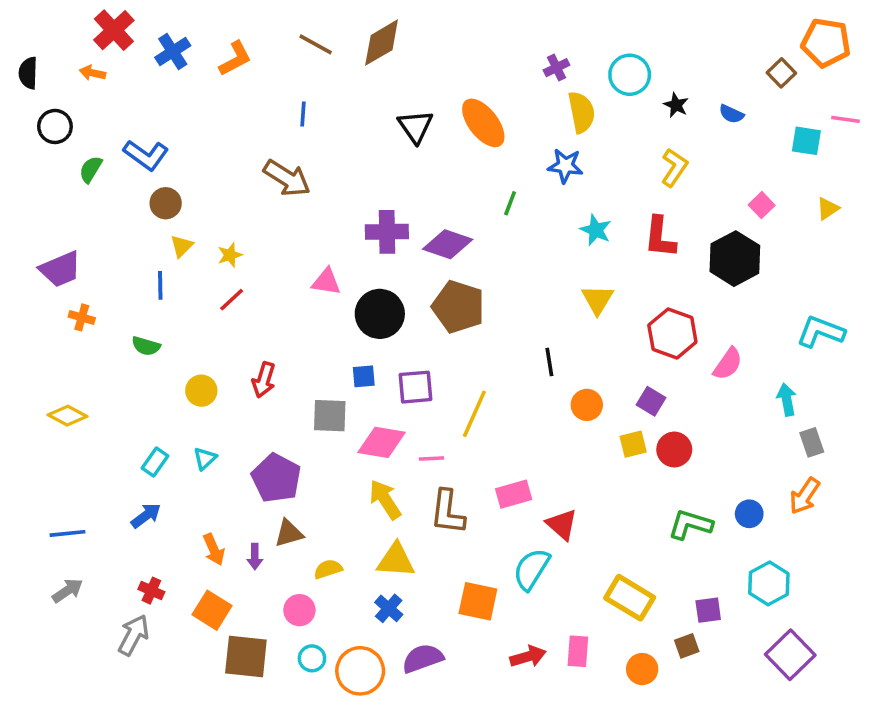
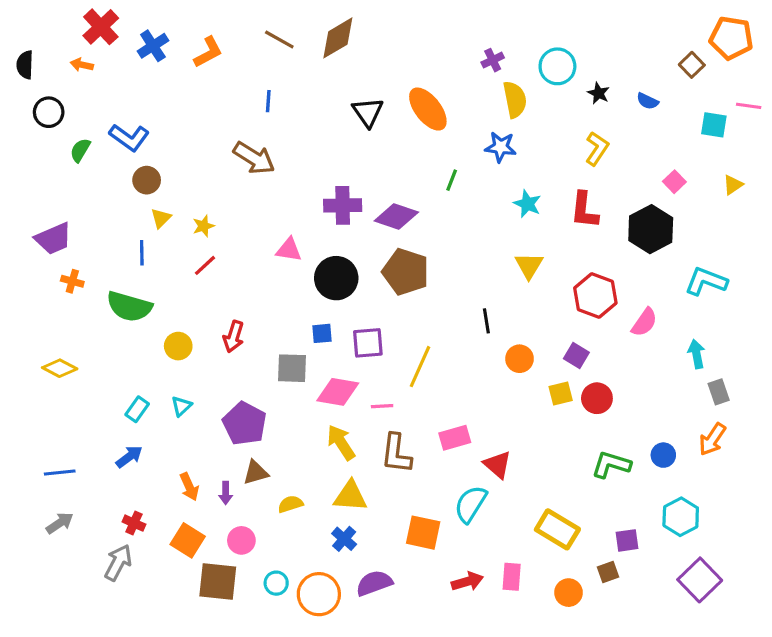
cyan L-shape: (821, 332) -> (706, 281), moved
green semicircle: (146, 346) -> (129, 307), size x1.8
pink circle: (299, 610) -> (241, 540), moved

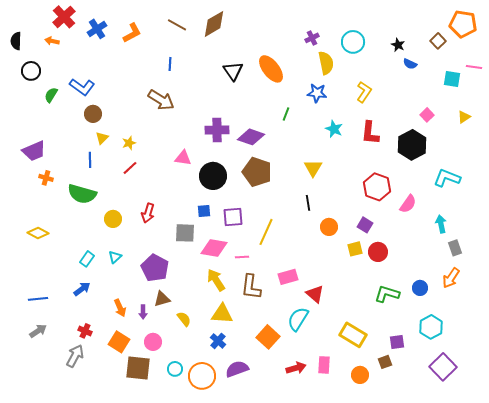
black star: (599, 93) -> (398, 45), moved
yellow L-shape: (597, 149) -> (364, 92), moved
yellow triangle: (529, 265) -> (313, 168), moved
yellow semicircle: (290, 504) -> (184, 319), turned 70
orange square: (423, 533) -> (268, 337), turned 30

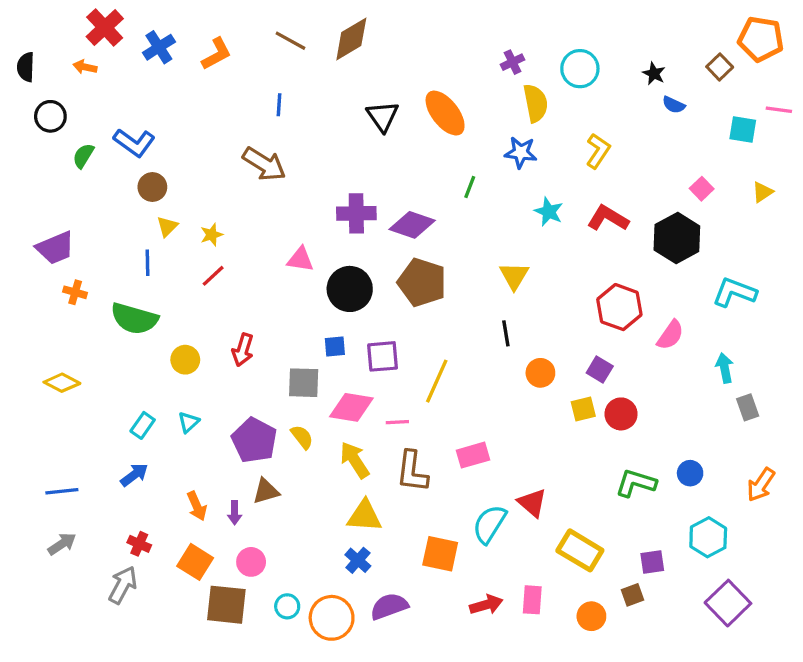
red L-shape: (370, 133) -> (608, 218), turned 115
orange arrow: (451, 278) -> (761, 485), moved
red triangle: (315, 294) -> (532, 503), moved
yellow semicircle: (184, 319) -> (302, 437), moved
orange square: (268, 337) -> (440, 554), turned -30

